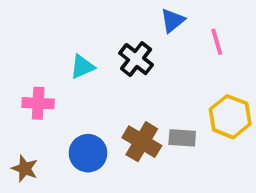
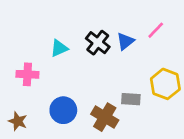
blue triangle: (173, 21) -> (125, 41), moved
pink line: (217, 42) -> (156, 30), turned 60
brown cross: (142, 142) -> (105, 117), moved

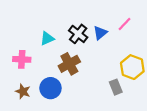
gray rectangle: (131, 99) -> (116, 87), moved, turned 64
brown cross: (105, 117) -> (69, 64), moved, turned 30
brown star: (18, 121) -> (23, 91), moved

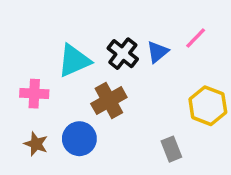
cyan triangle: (47, 38) -> (74, 61), size x1.5
gray rectangle: (116, 87) -> (171, 149), moved

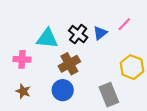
cyan triangle: (74, 61) -> (47, 38), turned 30
blue circle: (79, 139) -> (63, 90), moved
gray rectangle: (171, 149) -> (109, 95), size x1.5

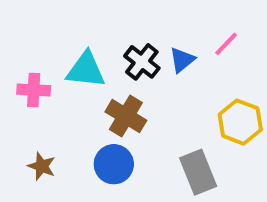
pink cross: (22, 59) -> (34, 90), moved
brown cross: (69, 64) -> (126, 116), turned -30

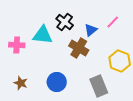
black cross: (142, 62) -> (65, 22), moved
brown cross: (126, 116) -> (79, 48), moved

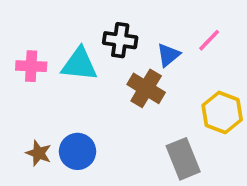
black cross: (65, 22) -> (120, 40), turned -30
pink cross: (17, 45) -> (31, 66), moved
blue circle: (57, 82) -> (78, 151), moved

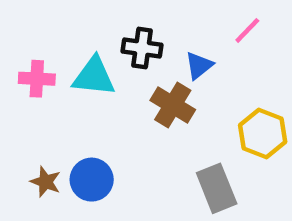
pink line: (209, 40) -> (247, 30), moved

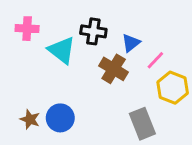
pink line: (247, 30) -> (155, 60), moved
cyan triangle: (94, 77) -> (62, 50), turned 32
pink cross: (37, 79) -> (27, 29), moved

